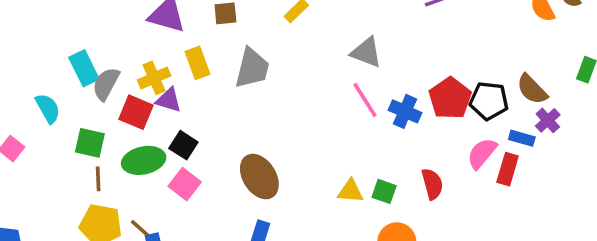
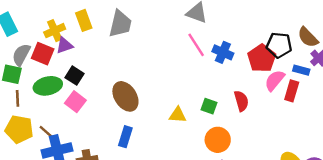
gray semicircle: (106, 84) -> (21, 55), moved
red pentagon: (450, 98) -> (262, 58), moved
purple triangle: (169, 100) -> (64, 45), turned -36
yellow triangle: (350, 191) -> (178, 115), moved

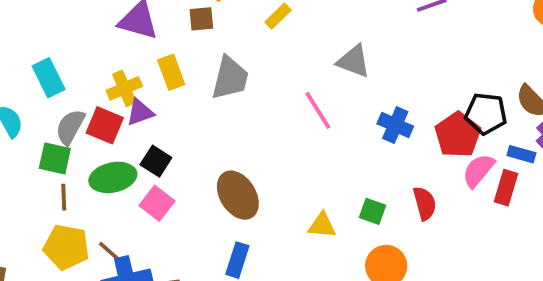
pink line: (196, 45) -> (318, 110), moved

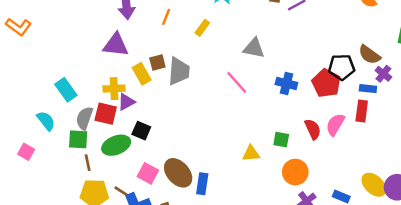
brown square: (201, 19) -> (157, 62), moved
yellow cross: (124, 88) -> (114, 89), turned 30
pink semicircle: (478, 171) -> (335, 125), moved
brown ellipse: (238, 195) -> (178, 173), moved
pink square: (157, 203) -> (148, 173), moved

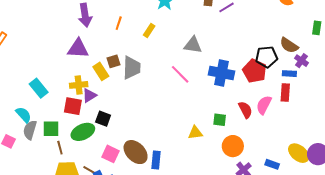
blue cross: (286, 83) -> (221, 73), size x1.4
gray semicircle: (84, 118) -> (30, 130), moved

